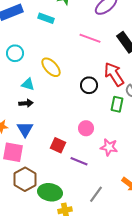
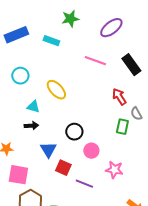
red arrow: (114, 74) -> (119, 97), size x0.7
black circle: (89, 85) -> (74, 132), moved
blue triangle: (25, 129) -> (48, 150), moved

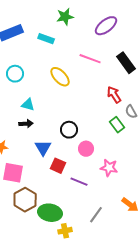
yellow ellipse: (56, 90) -> (60, 77), moved
green rectangle: (122, 127) -> (117, 125), turned -49

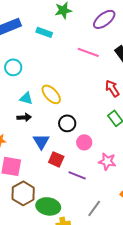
yellow ellipse: (60, 77) -> (51, 94), moved

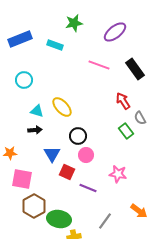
pink circle: (84, 142) -> (86, 155), moved

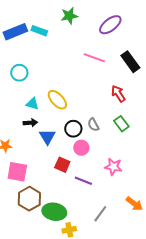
cyan rectangle: (55, 45) -> (39, 31), moved
gray semicircle: (140, 118) -> (93, 125), moved
blue triangle: (52, 154) -> (47, 137), moved

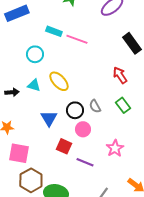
cyan rectangle: (39, 31) -> (54, 31), moved
pink line: (94, 58) -> (77, 39), moved
cyan circle: (19, 73) -> (35, 54), moved
black arrow: (30, 123) -> (12, 92), moved
pink star: (113, 167) -> (115, 148), turned 30

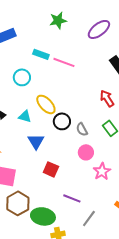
cyan triangle: (34, 85) -> (25, 116), moved
black circle: (75, 110) -> (62, 121), moved
pink circle: (83, 129) -> (86, 152), moved
purple line: (85, 162) -> (72, 198), moved

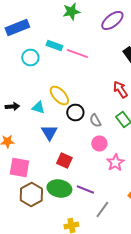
cyan circle: (22, 77) -> (30, 58), moved
green ellipse: (43, 216) -> (59, 188), moved

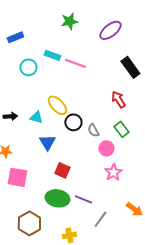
blue rectangle: (17, 28) -> (15, 37), size x0.7
pink circle: (99, 144) -> (106, 148), moved
brown hexagon: (31, 194) -> (29, 223), moved

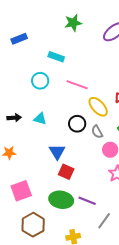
pink line: (75, 63) -> (77, 85), moved
cyan circle: (28, 67) -> (40, 81), moved
yellow ellipse: (57, 105) -> (98, 107), moved
blue triangle: (47, 142) -> (57, 152), moved
pink square: (17, 177) -> (21, 191), moved, turned -30

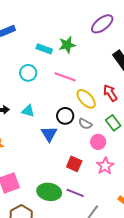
green star: (73, 23) -> (67, 45), moved
gray semicircle: (97, 132) -> (85, 124), turned -32
blue triangle: (57, 152) -> (49, 134), moved
red square: (66, 172) -> (74, 164), moved

